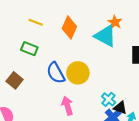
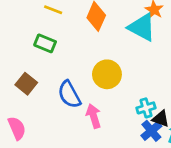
blue semicircle: (56, 73) -> (69, 94), moved
cyan cross: (109, 99) -> (146, 108), turned 32

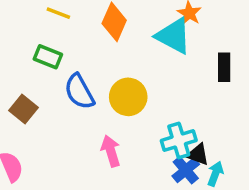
blue semicircle: (69, 94) -> (79, 92), moved
cyan cross: (146, 108) -> (179, 140), size x1.4

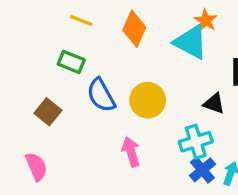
black triangle: (198, 154) -> (214, 103), moved

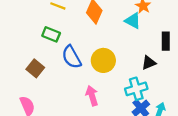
cyan triangle: (191, 42) -> (133, 21), size x0.7
black triangle: (214, 103) -> (149, 63), turned -42

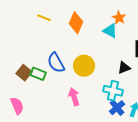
green rectangle: (51, 34) -> (38, 74), moved
cyan cross: (136, 89) -> (113, 91), turned 30

